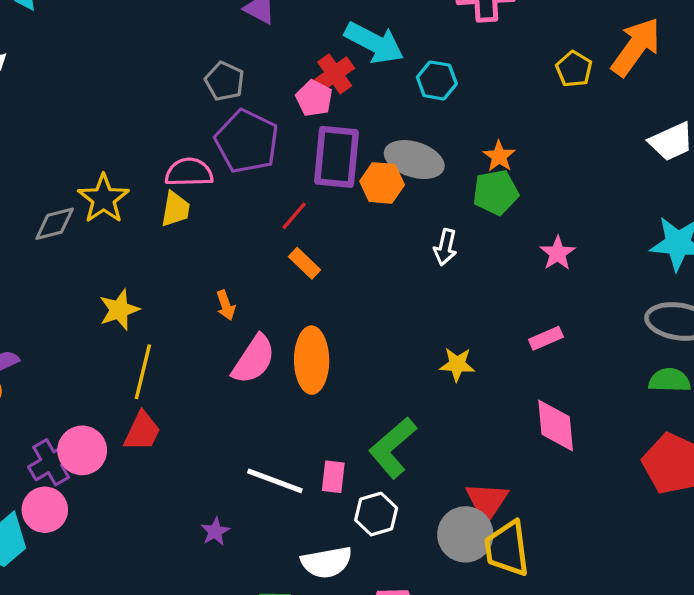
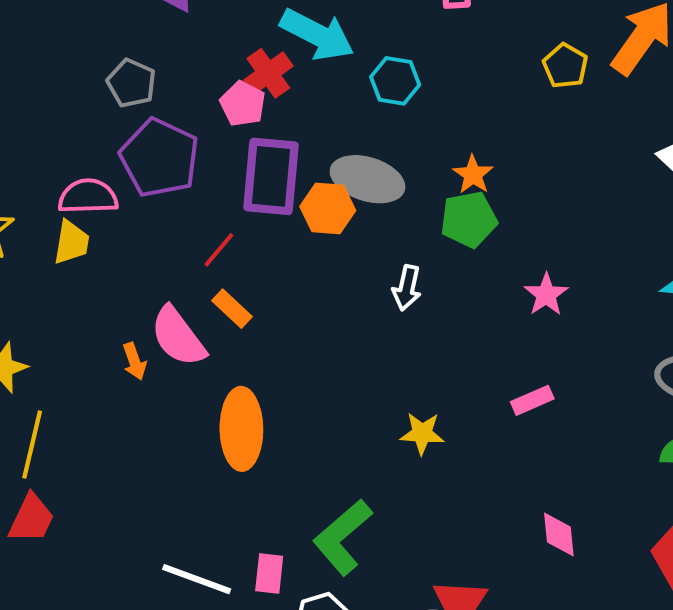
pink semicircle: (254, 359) -> (178, 337), moved, turned 110
pink diamond: (556, 425) -> (559, 535), moved, size x0.7

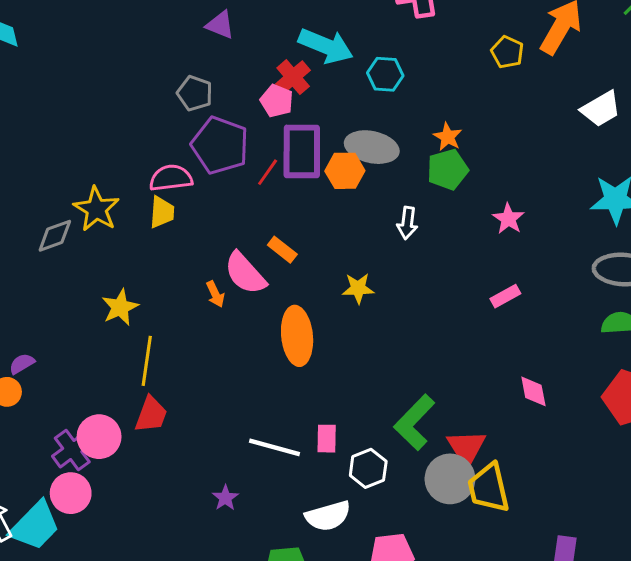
red line: (219, 250) -> (268, 172), moved
yellow star: (422, 433) -> (358, 288), moved
green L-shape: (343, 537) -> (414, 422), moved

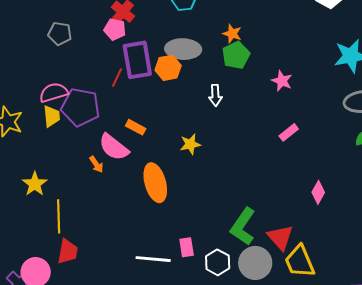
purple pentagon: (220, 145) -> (80, 107), moved
pink diamond: (533, 391) -> (318, 192), turned 50
gray circle: (450, 479) -> (255, 263), moved

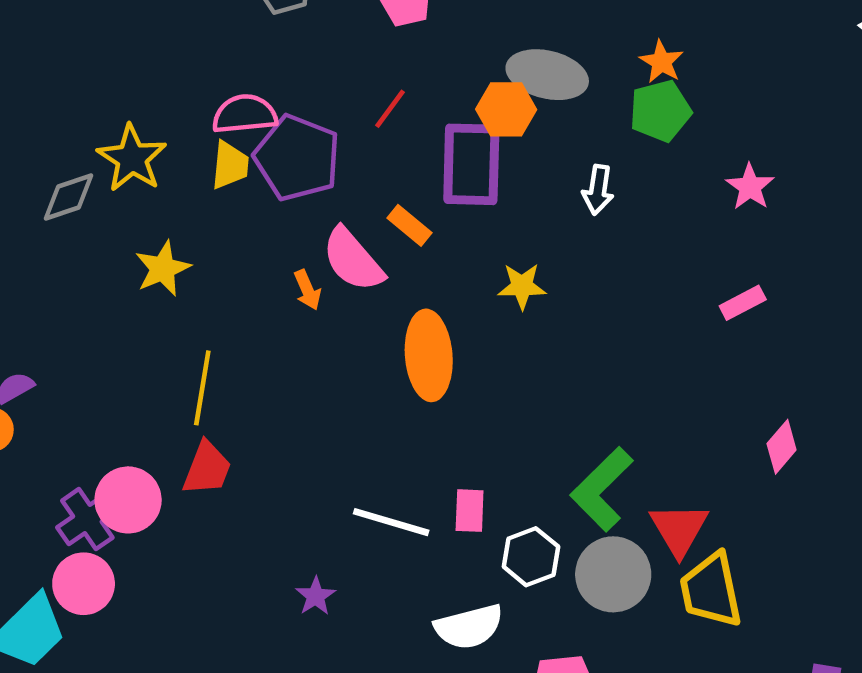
purple rectangle: (137, 60) -> (471, 164), moved
yellow star: (35, 184) -> (163, 268), moved

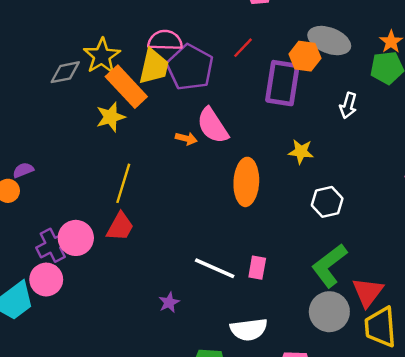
yellow trapezoid: (230, 165) -> (154, 67), size x1.4
orange rectangle: (410, 225) -> (126, 87), moved, size x1.8
orange arrow: (307, 290) -> (186, 139), turned -60
white hexagon: (531, 557) -> (327, 202), moved

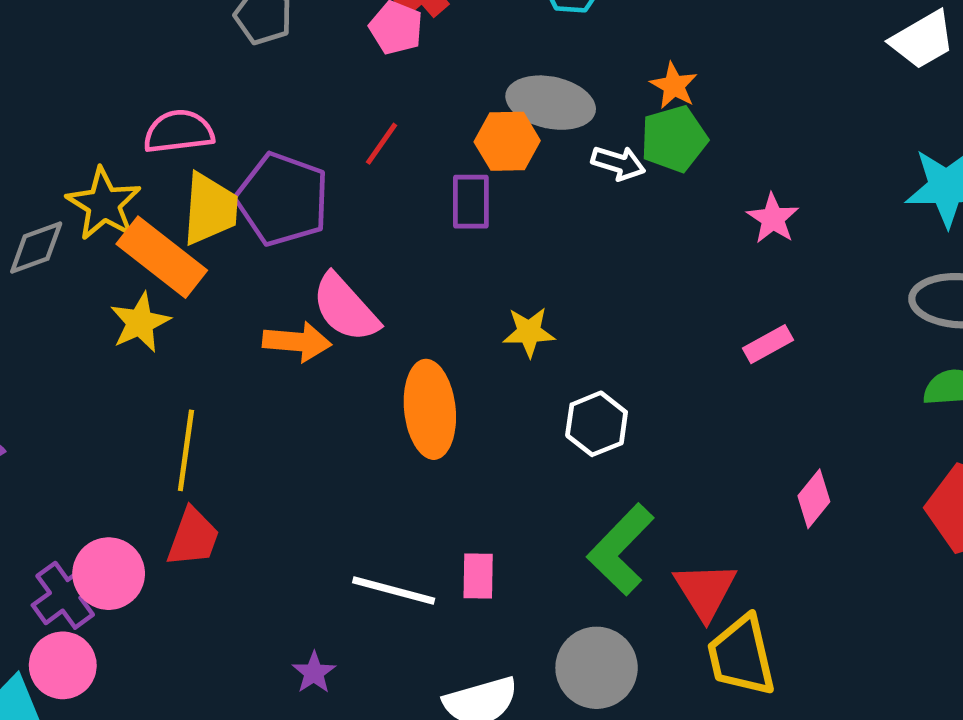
pink semicircle: (165, 40) -> (179, 132), moved
purple rectangle: (282, 83) -> (471, 202), size x0.6
white arrow: (348, 106) -> (618, 163), moved, turned -80
orange arrow: (186, 139) -> (297, 342), size x1.5
gray circle: (329, 312) -> (597, 668), moved

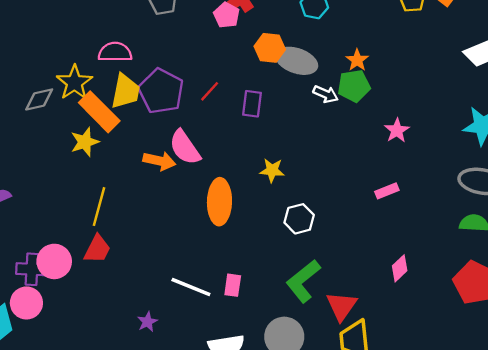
orange hexagon: (507, 141) -> (270, 48), moved
red line: (382, 144) -> (210, 91), moved
purple cross: (65, 595) -> (32, 269), turned 32

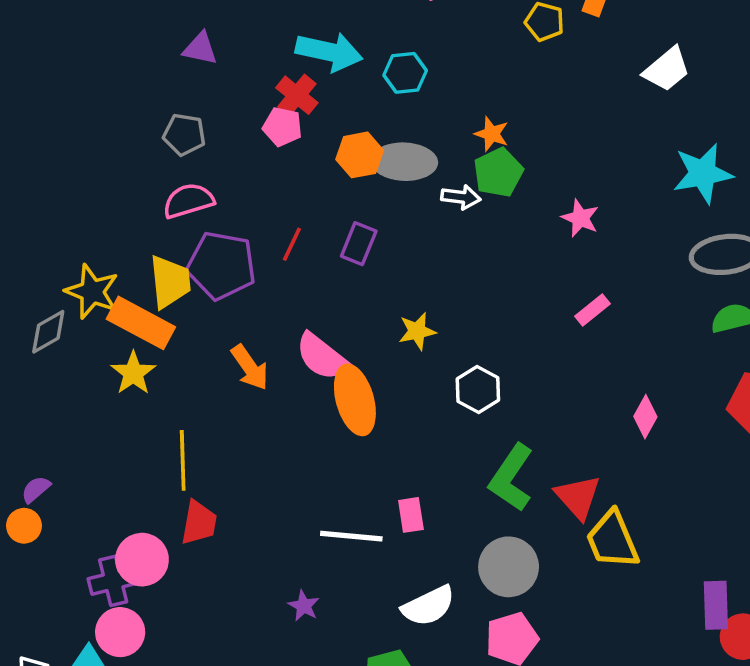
pink semicircle: (115, 52) -> (188, 201), moved
purple rectangle: (252, 104) -> (359, 244), turned 32
pink semicircle: (185, 147) -> (322, 357), moved
orange arrow: (159, 161) -> (250, 367), turned 60

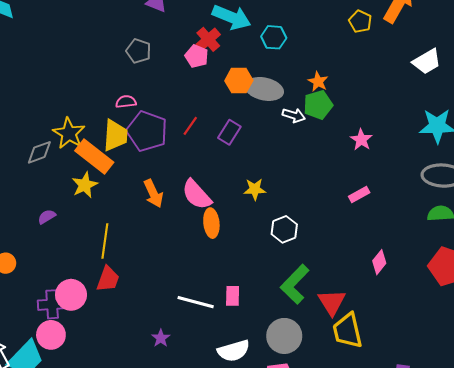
pink semicircle: (188, 201) -> (126, 102), moved, size x0.7
orange ellipse: (355, 400) -> (211, 223), size x0.7
purple semicircle: (36, 489) -> (47, 217), moved

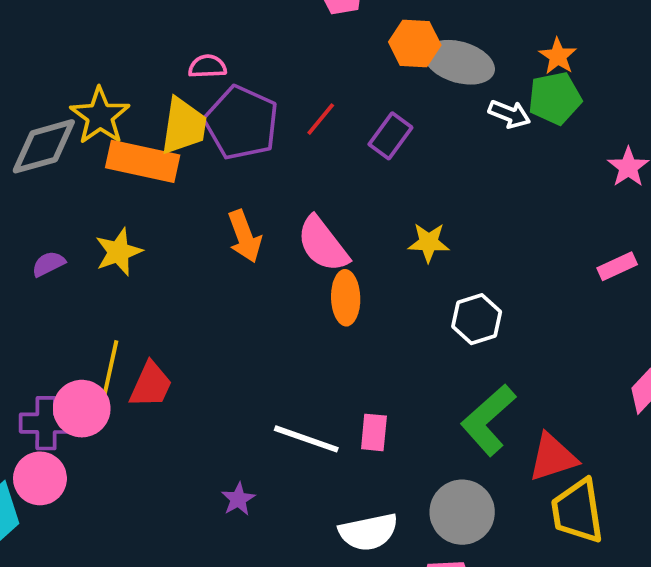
gray diamond: (39, 152) -> (44, 146), size x1.4
orange rectangle: (94, 157) -> (143, 161), turned -30
yellow star: (85, 185) -> (119, 252), moved
yellow line: (105, 241) -> (109, 372), moved
red triangle: (332, 302) -> (553, 457), turned 40

